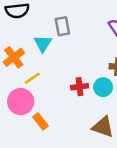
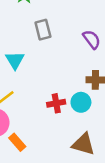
gray rectangle: (62, 26) -> (43, 30), moved

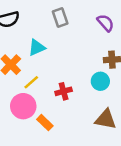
cyan triangle: (15, 60) -> (37, 48), turned 42
red cross: (56, 103) -> (64, 91), moved

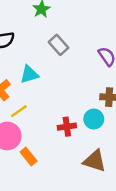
gray rectangle: (60, 17) -> (59, 45), turned -30
red cross: (64, 91) -> (67, 127), moved

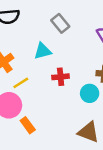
cyan triangle: (29, 74) -> (43, 51), moved
red cross: (67, 127) -> (61, 77), moved

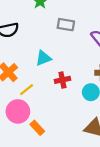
gray rectangle: (60, 23) -> (66, 25), moved, turned -35

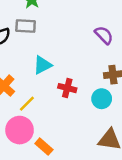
gray rectangle: (66, 25) -> (26, 26), moved
red cross: (62, 80) -> (67, 88), turned 32

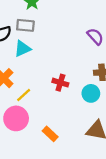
cyan triangle: (42, 65) -> (22, 49), moved
orange rectangle: (44, 147) -> (50, 134), moved

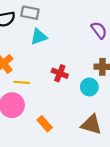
cyan triangle: (22, 49) -> (39, 37), moved
yellow line: (24, 95) -> (22, 82), turned 42

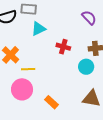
red cross: (60, 73) -> (63, 47), moved

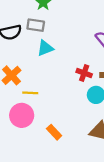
red cross: (63, 47) -> (84, 73), moved

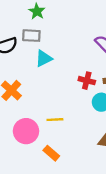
yellow line: (30, 93) -> (55, 120), moved
orange rectangle: (54, 132) -> (51, 153), moved

